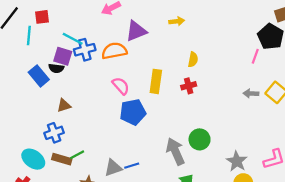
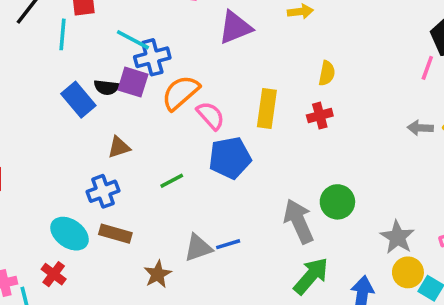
orange semicircle: (114, 51) -> (181, 93), moved, turned -30
purple square: (63, 56) -> (133, 82), moved
green line: (77, 155) -> (172, 181), moved

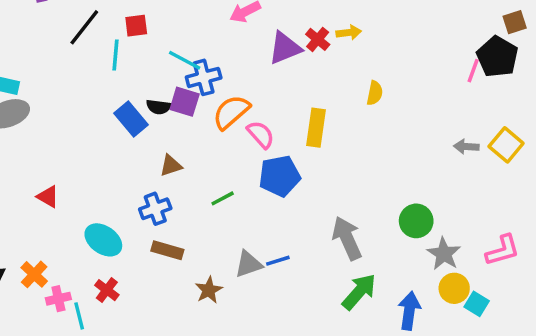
pink line: (427, 68) -> (473, 71), moved
red cross: (320, 116) -> (318, 39), moved, turned -35
green circle: (337, 202) -> (416, 221), moved
cyan ellipse: (70, 234) -> (103, 240), moved

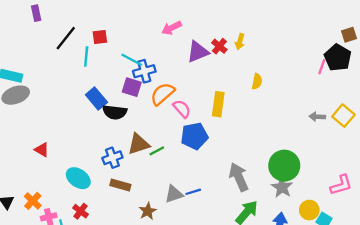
yellow arrow: (349, 33) -> (240, 42), turned 112
black semicircle: (159, 107) -> (115, 112), moved, size x1.5
brown triangle: (171, 166) -> (139, 144), moved, size x1.5
green circle: (416, 221) -> (284, 166), size x1.4
gray star: (444, 254) -> (282, 187), moved

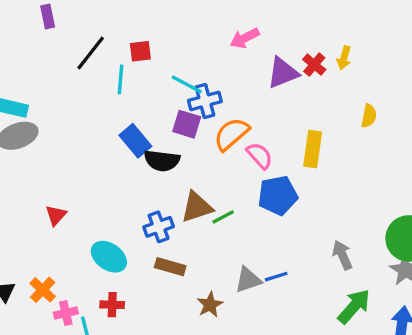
red triangle: (42, 150) -> (56, 215), turned 42
gray arrow: (239, 177) -> (342, 255), size x0.7
red cross: (81, 211) -> (112, 305), turned -35

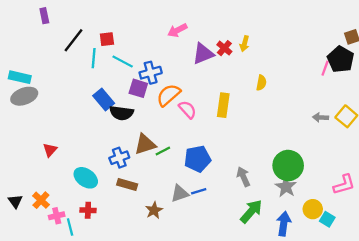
cyan line: (187, 84) -> (123, 62), moved
blue pentagon: (278, 195) -> (198, 159), moved

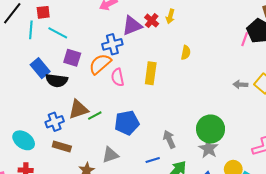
blue cross: (151, 73) -> (112, 44), moved
pink semicircle: (187, 110) -> (118, 77), turned -150
blue line: (199, 191) -> (153, 160), moved

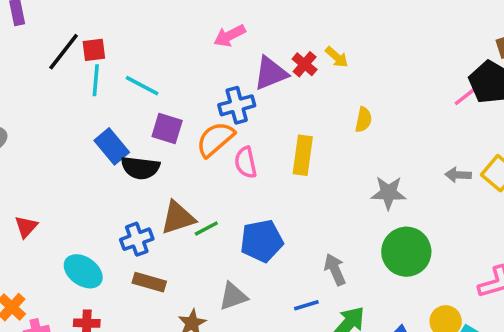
red square: (43, 12) -> (94, 50), moved
yellow arrow: (170, 16) -> (337, 57), turned -64
pink line: (245, 39) -> (465, 96), turned 32
gray star: (208, 149) -> (388, 193), moved, turned -30

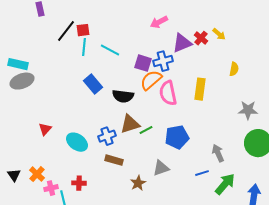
purple square: (167, 128) -> (143, 63), moved
pink semicircle: (246, 162) -> (168, 93), size x1.4
black semicircle: (140, 168) -> (123, 96), moved
cyan ellipse: (83, 271) -> (77, 142), moved

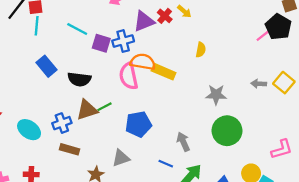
cyan line: (110, 50) -> (77, 29), moved
orange semicircle: (151, 80) -> (143, 62), moved, turned 50
yellow rectangle: (200, 89) -> (164, 72), turned -75
green line: (146, 130) -> (105, 107), moved
blue line: (202, 173) -> (166, 164), turned 40

